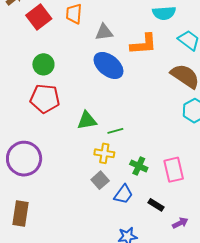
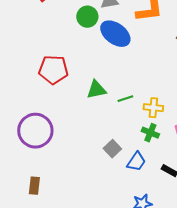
green circle: (43, 64) -> (87, 17), moved
yellow cross: (104, 153) -> (153, 108), moved
brown rectangle: (20, 213) -> (34, 186), size x0.7

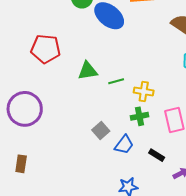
green cross: (150, 133) -> (139, 116), turned -36

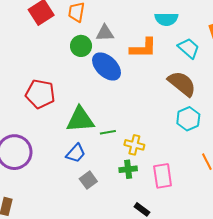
green triangle: (88, 71) -> (80, 119), size x1.4
blue trapezoid: (124, 145) -> (76, 153), moved

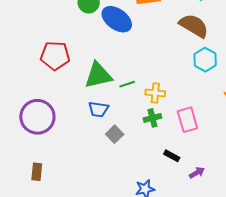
blue trapezoid: (76, 153) -> (98, 109), turned 65

